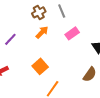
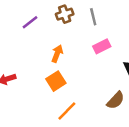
orange arrow: (42, 32) -> (57, 54), moved, turned -32
purple line: (10, 39) -> (30, 22), moved

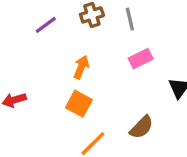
orange square: (56, 81) -> (79, 104), turned -30
brown semicircle: (116, 100) -> (142, 127), moved

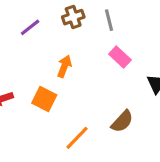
pink rectangle: (141, 59) -> (120, 57), turned 70
orange square: (79, 104) -> (44, 99), moved

